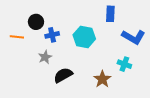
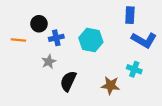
blue rectangle: (110, 14) -> (130, 15), moved
black semicircle: (63, 75) -> (68, 81), turned -36
brown star: (102, 79) -> (110, 85), turned -30

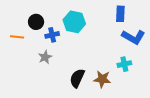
cyan hexagon: (91, 40) -> (74, 22), moved
cyan cross: (134, 69) -> (124, 64), turned -32
black semicircle: (68, 81) -> (77, 78), moved

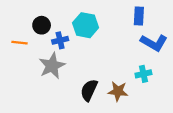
gray star: (45, 57) -> (52, 66), size x1.6

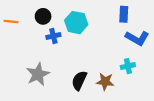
black circle: (42, 25) -> (43, 16), moved
orange line: (20, 43) -> (11, 22), moved
gray star: (52, 66) -> (38, 74), moved

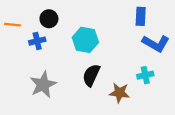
cyan hexagon: (76, 23) -> (85, 40), moved
blue cross: (53, 36) -> (37, 41), moved
black semicircle: (79, 81) -> (91, 75), moved

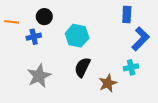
blue L-shape: (156, 43) -> (141, 39), turned -75
brown star: (119, 93) -> (108, 83), turned -30

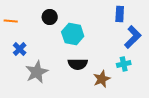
black circle: (44, 17) -> (50, 17), moved
blue cross: (34, 37) -> (20, 49), moved, turned -32
black semicircle: (82, 67) -> (78, 64), turned -114

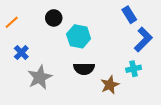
blue rectangle: (120, 14) -> (129, 15), turned -35
orange line: (11, 21) -> (12, 22), turned -48

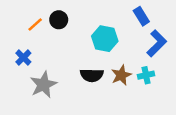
orange line: (12, 22) -> (35, 24), moved
cyan hexagon: (79, 36) -> (105, 39), moved
brown star: (110, 85) -> (121, 75), moved

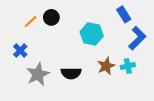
black semicircle: (92, 75) -> (71, 73), moved

